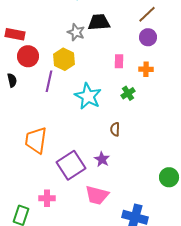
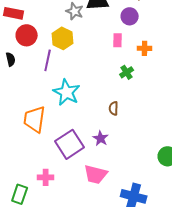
purple circle: (148, 37) -> (130, 16), moved
cyan star: (88, 96) -> (67, 92), moved

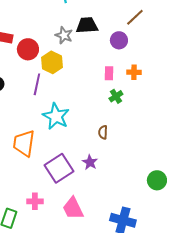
red circle: (27, 35) -> (28, 49), moved
pink rectangle: (118, 40) -> (109, 73), moved
pink trapezoid: (96, 174) -> (73, 208), moved, turned 50

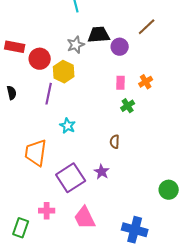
gray star: (64, 35) -> (76, 45), turned 30
purple circle: (119, 40) -> (120, 47), moved
orange cross: (134, 72) -> (146, 82), turned -32
cyan star: (56, 116) -> (68, 126), size x0.6

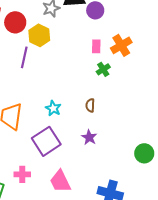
orange cross: (146, 82) -> (121, 45), size x1.5
cyan star: (68, 126) -> (53, 108), moved
purple star: (102, 172) -> (89, 137), moved

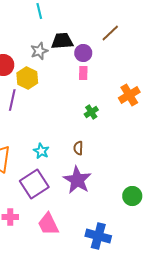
orange cross: (121, 45) -> (129, 95), moved
pink rectangle: (96, 46) -> (83, 73), moved
purple star: (89, 137) -> (77, 180), size x1.8

